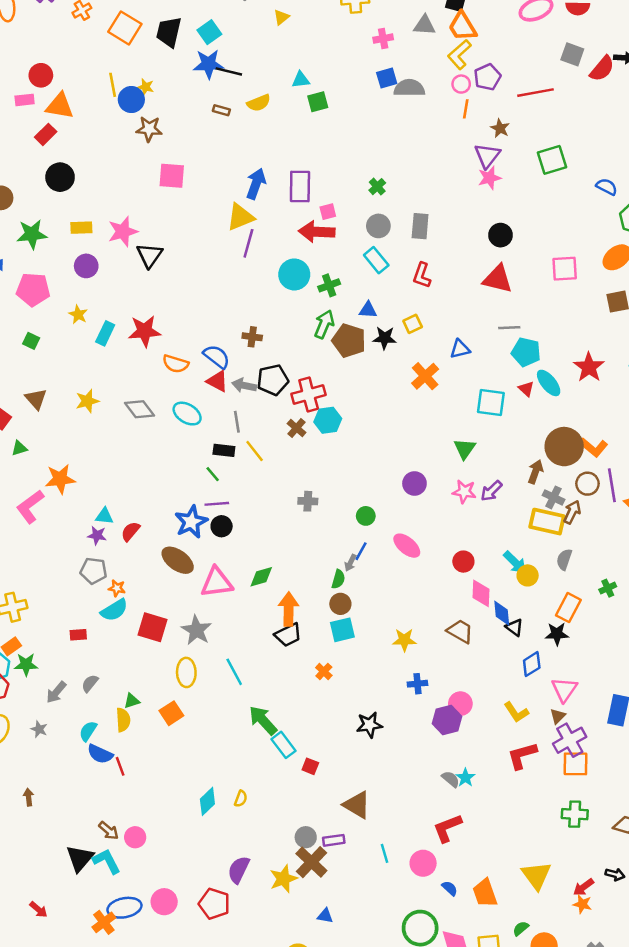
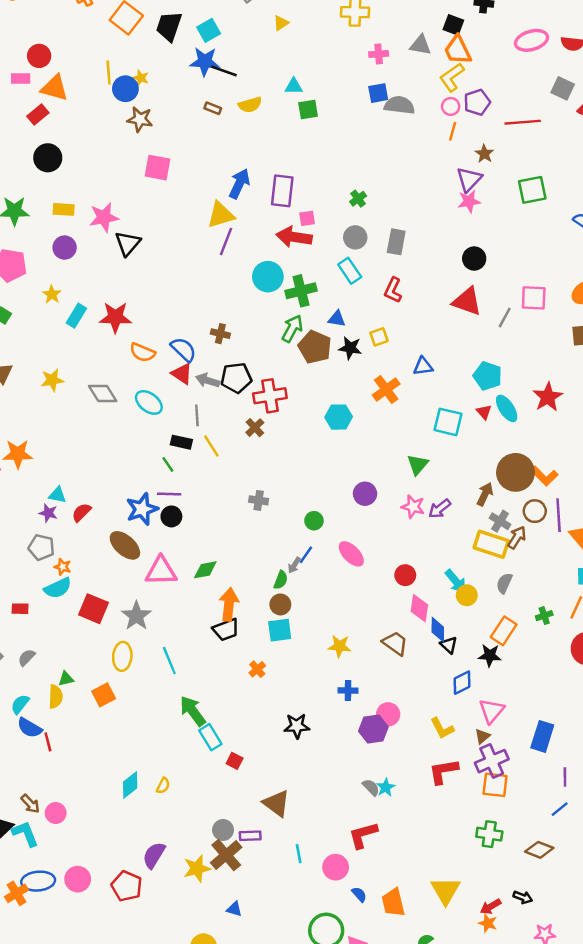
green cross: (329, 285) -> (301, 291), size x1.4
gray line: (509, 328) -> (505, 318), moved, turned -65
cyan hexagon: (328, 420) -> (339, 417), moved

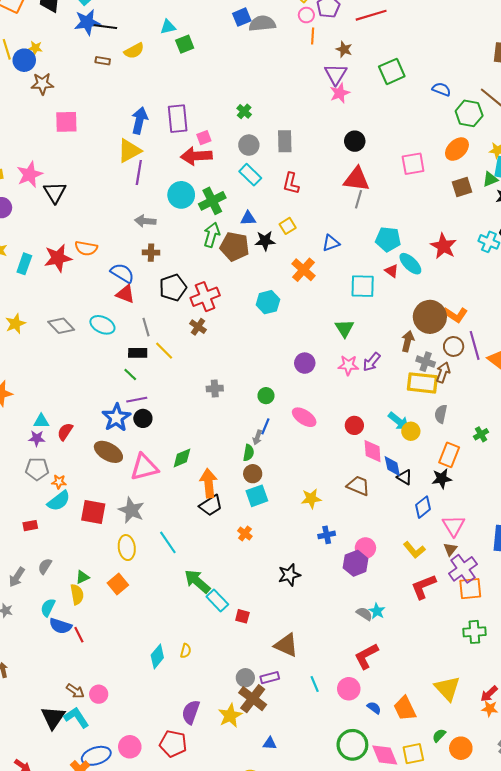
gray line: (505, 318) -> (359, 199), moved
orange semicircle: (143, 352) -> (86, 248), moved
gray arrow: (208, 380) -> (145, 221), moved

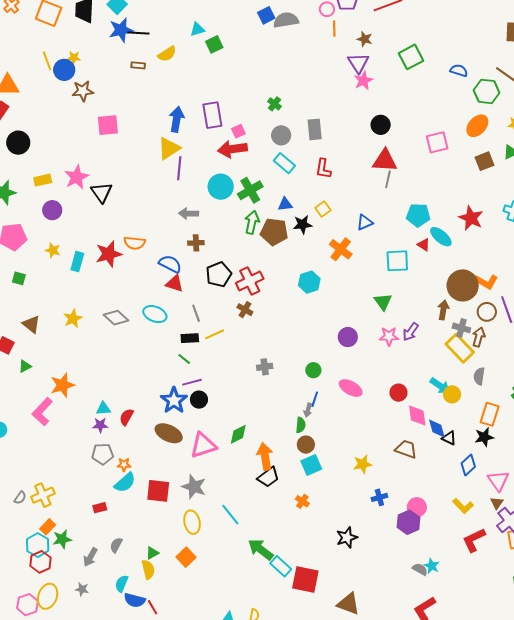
yellow line: (164, 351) -> (215, 334), turned -66
yellow rectangle: (422, 383) -> (460, 348), turned 44
red square: (242, 616) -> (305, 580), size x2.0

